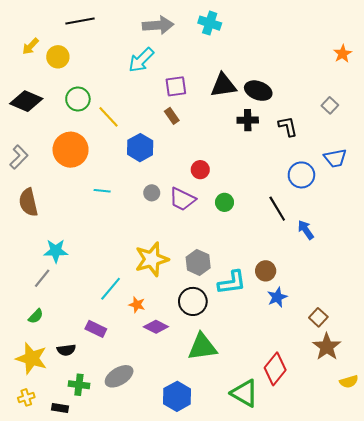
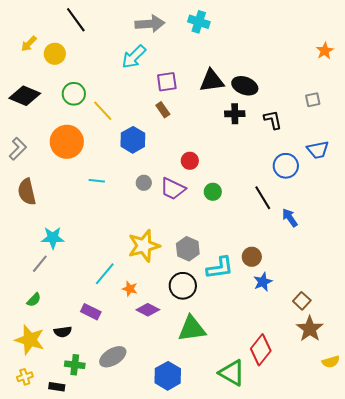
black line: (80, 21) -> (76, 20), turned 64
gray square: (330, 105) -> (313, 100), turned 35

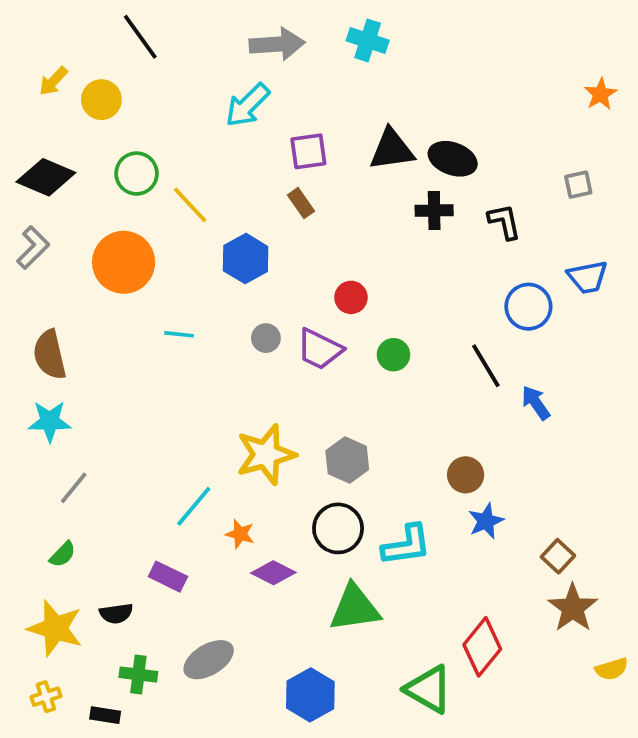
gray L-shape: (18, 149) -> (33, 247), moved
cyan star: (53, 238) -> (50, 421), moved
cyan L-shape: (220, 268) -> (406, 545), moved

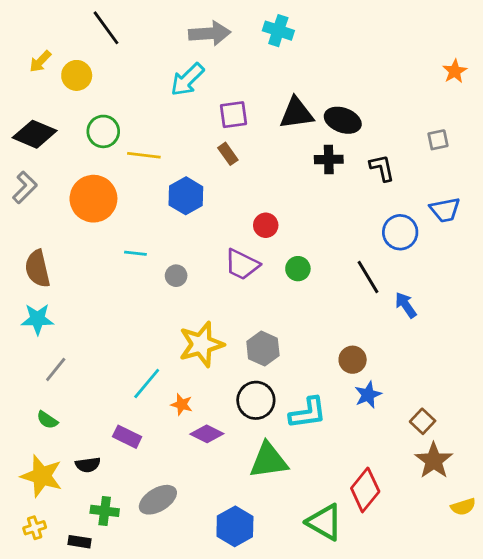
yellow line: (190, 205) -> (144, 155), turned -40
gray circle: (266, 338) -> (176, 276), moved
green semicircle: (63, 554) -> (47, 420), turned 80

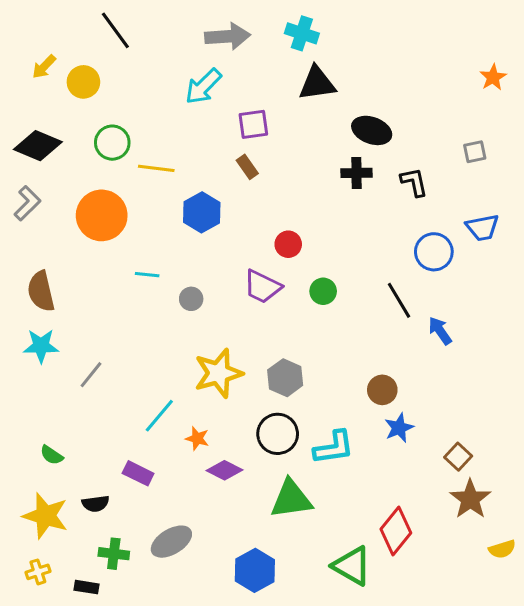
black triangle: (297, 113) -> (317, 83), moved
gray line: (56, 369) -> (91, 375), moved

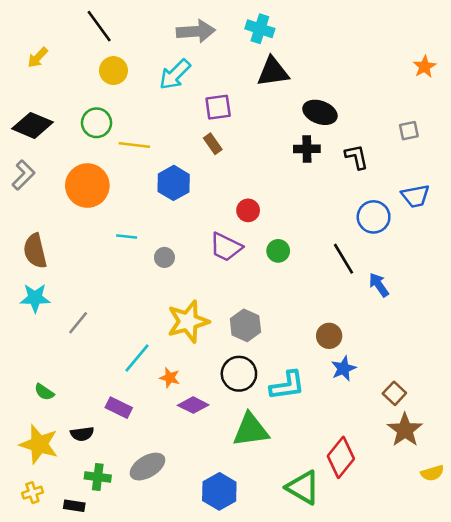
yellow circle: (83, 82) -> (113, 71), moved

